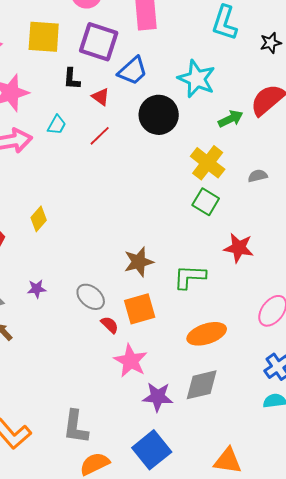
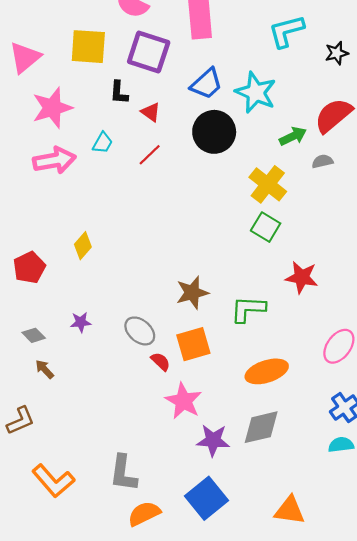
cyan L-shape: (225, 23) -> (286, 31), turned 57
blue trapezoid: (133, 71) -> (206, 84), moved
gray semicircle: (258, 176) -> (322, 161), moved

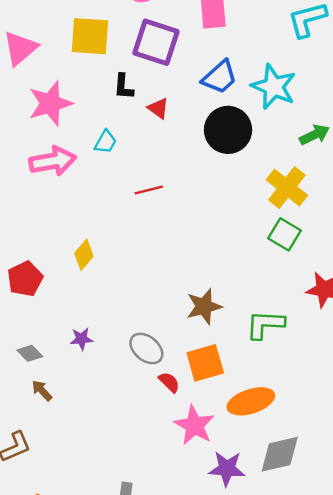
red line: (150, 155) -> (149, 190), moved, turned 30
orange ellipse: (267, 371) -> (251, 401), moved

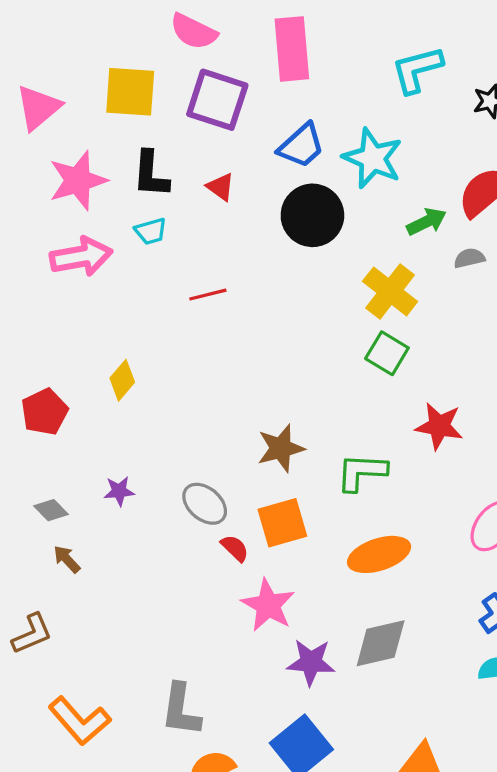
black L-shape: (124, 87) -> (151, 174), moved, size x1.4
cyan trapezoid: (106, 142) -> (151, 231), turned 45
orange ellipse: (251, 401) -> (379, 554), moved

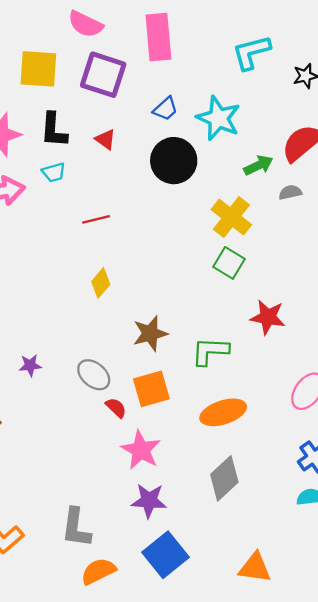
blue trapezoid: (301, 146) -> (165, 109), size x0.7
yellow diamond: (122, 380) -> (101, 283), moved
gray diamond: (381, 643) -> (224, 478), turned -30
purple star: (311, 662) -> (149, 501), moved

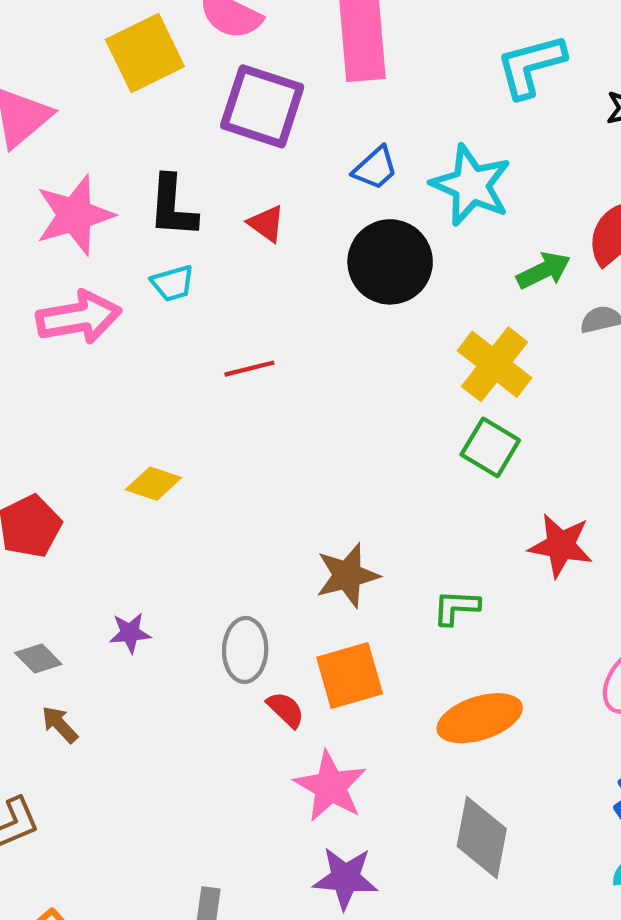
yellow square: (38, 69) -> (145, 53), moved, turned -30
yellow diamond: (101, 283) -> (153, 484), moved, turned 68
green L-shape: (210, 351) -> (456, 607), size x0.7
gray ellipse: (94, 375) -> (245, 650), turned 52
gray diamond: (224, 478) -> (482, 838), turned -36

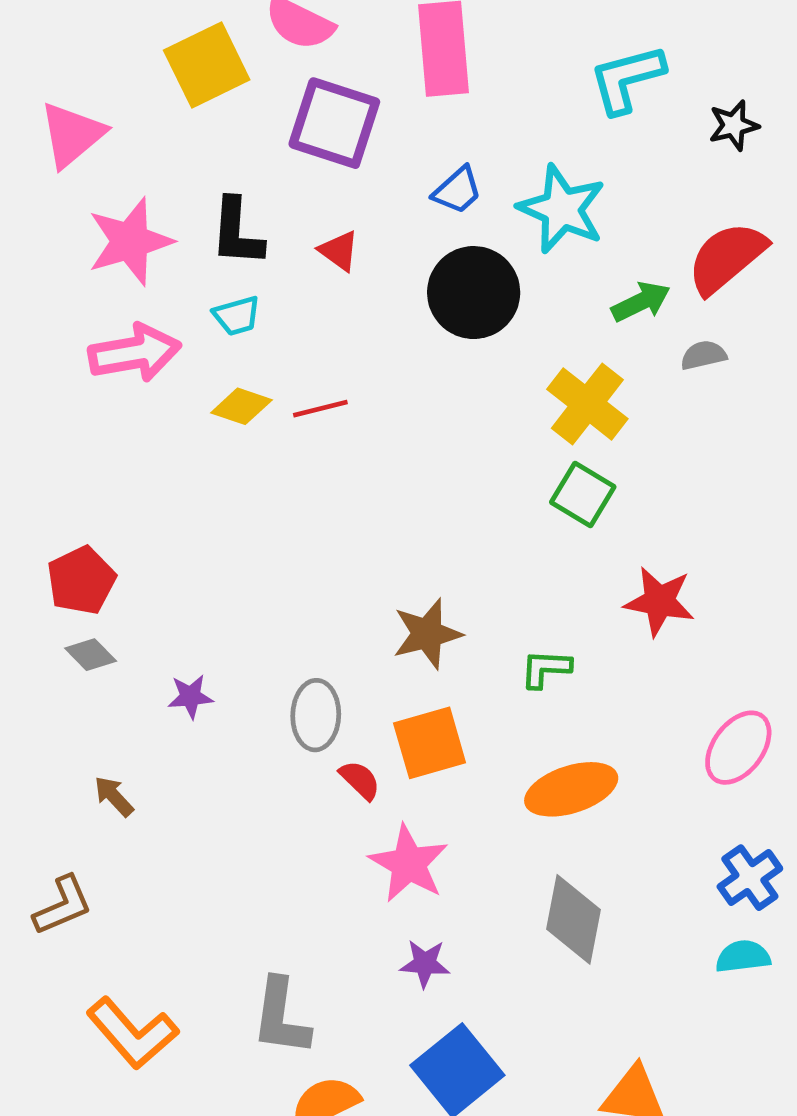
yellow diamond: (153, 484) -> (241, 406), moved
gray diamond: (38, 658) -> (91, 655), moved
purple star: (345, 878) -> (425, 963), size x0.7

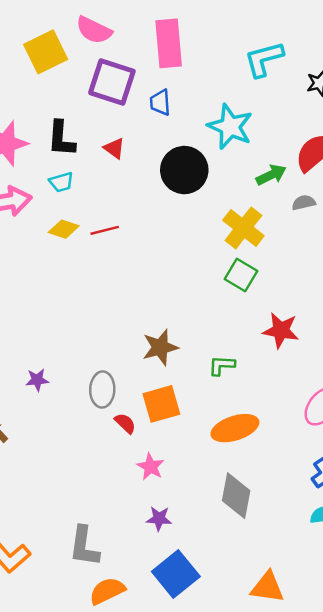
blue trapezoid: (457, 190) -> (160, 103), moved, turned 128
pink star: (409, 864) -> (151, 467), size x0.7

